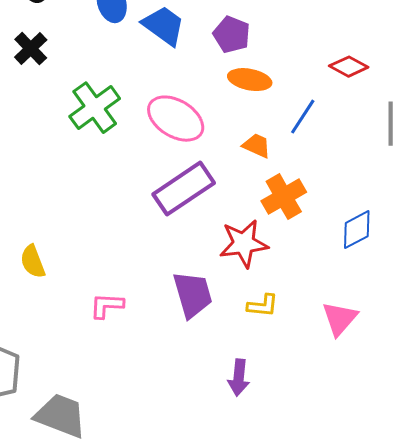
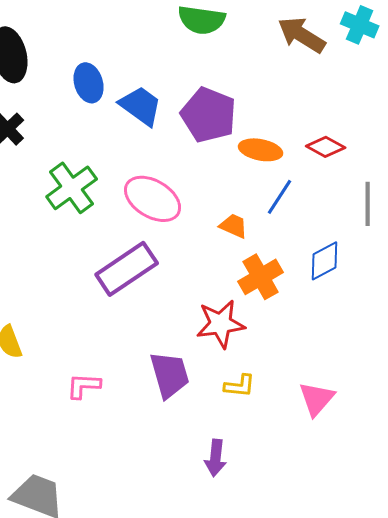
purple pentagon: (232, 35) -> (209, 115), size x1.5
orange ellipse: (250, 80) -> (261, 150), moved
purple rectangle: (184, 189) -> (127, 269), moved
blue diamond: (357, 230) -> (325, 261), moved

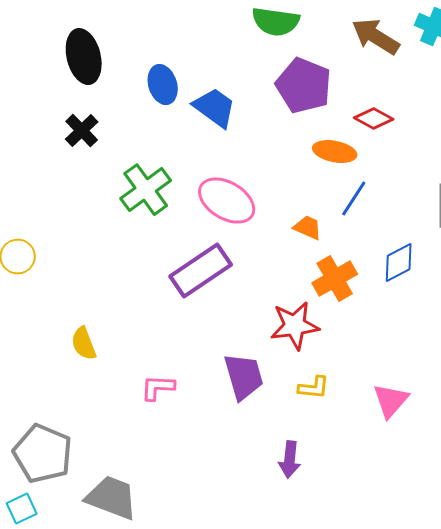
purple pentagon: (209, 115) -> (304, 86), moved
red diamond: (326, 147) -> (374, 119), moved

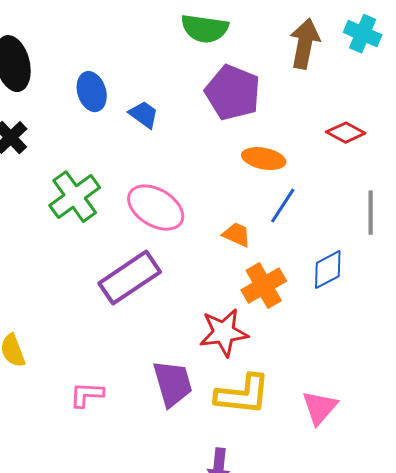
brown arrow: (376, 37) -> (305, 44), turned 69
blue trapezoid: (215, 108) -> (144, 115), size x0.7
red diamond: (374, 119) -> (346, 133), moved
yellow L-shape: (314, 388) -> (243, 395), size x1.8

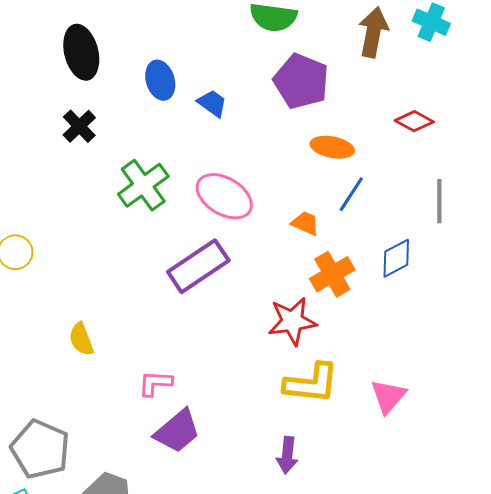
purple trapezoid: (173, 384) -> (177, 431), moved, turned 66

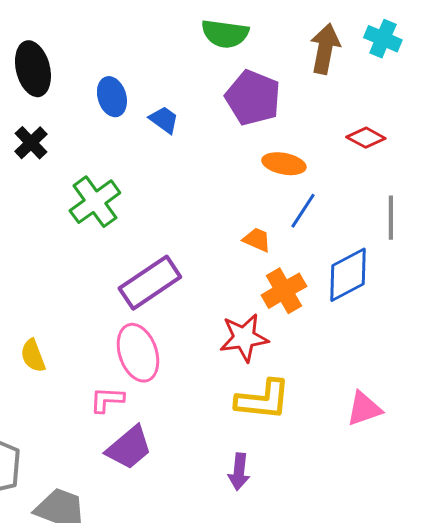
pink ellipse: (224, 196) -> (138, 353), moved, turned 40
blue diamond: (396, 258) -> (348, 275), size x1.4
pink triangle: (388, 396) -> (364, 409), moved, turned 30

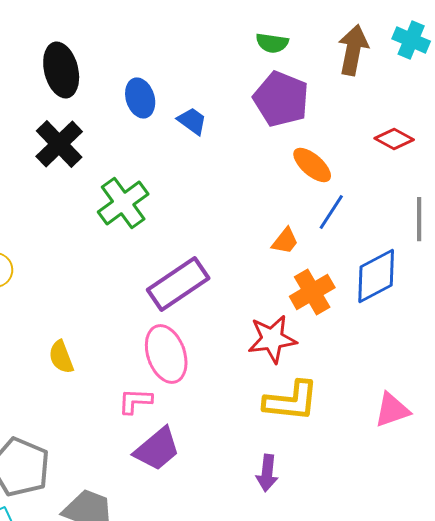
green semicircle: (225, 34) -> (272, 43), moved, size x0.7
black cross: (31, 143) -> (59, 144), size x1.4
orange ellipse: (284, 164) -> (312, 165), turned 30
orange trapezoid: (257, 240) -> (285, 241), turned 104

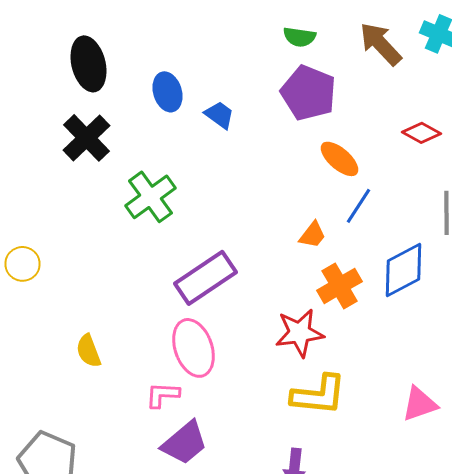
brown arrow: (353, 50) -> (380, 44), turned -54

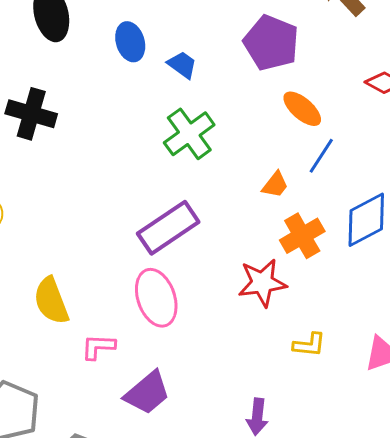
black cross: (86, 138) -> (31, 114), moved, turned -30
green cross: (150, 197) -> (189, 134), moved
yellow semicircle: (88, 351) -> (51, 301), size x1.4
pink L-shape: (162, 395) -> (98, 347), moved
yellow L-shape: (318, 395) -> (309, 345), moved, size x0.6

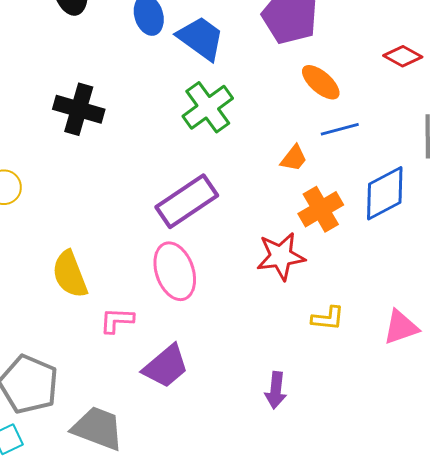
blue trapezoid: (182, 65) -> (201, 38), size x1.6
black cross: (31, 114) -> (79, 109), moved
blue line: (321, 156) -> (340, 129), turned 42

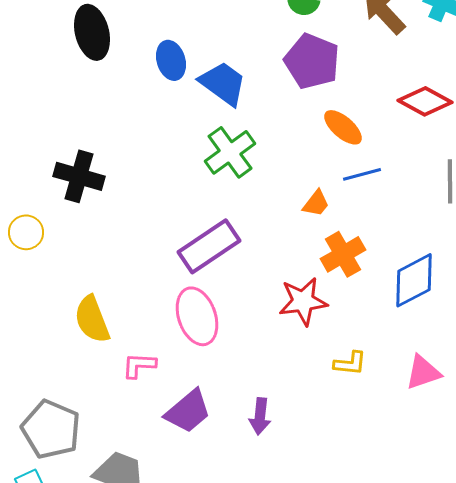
red diamond: (403, 56) -> (425, 101), size x1.4
black cross: (79, 109) -> (79, 176), moved
blue diamond: (385, 193) -> (414, 280), moved
purple arrow: (276, 390) -> (260, 416), moved

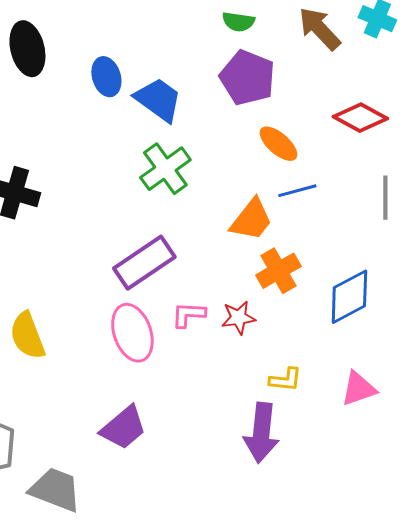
orange trapezoid: (316, 203) -> (251, 220), size x1.6
red star: (303, 301) -> (238, 318), size x0.7
pink L-shape: (139, 365) -> (188, 315), moved
purple arrow: (260, 416) -> (261, 433), moved, size x1.6

